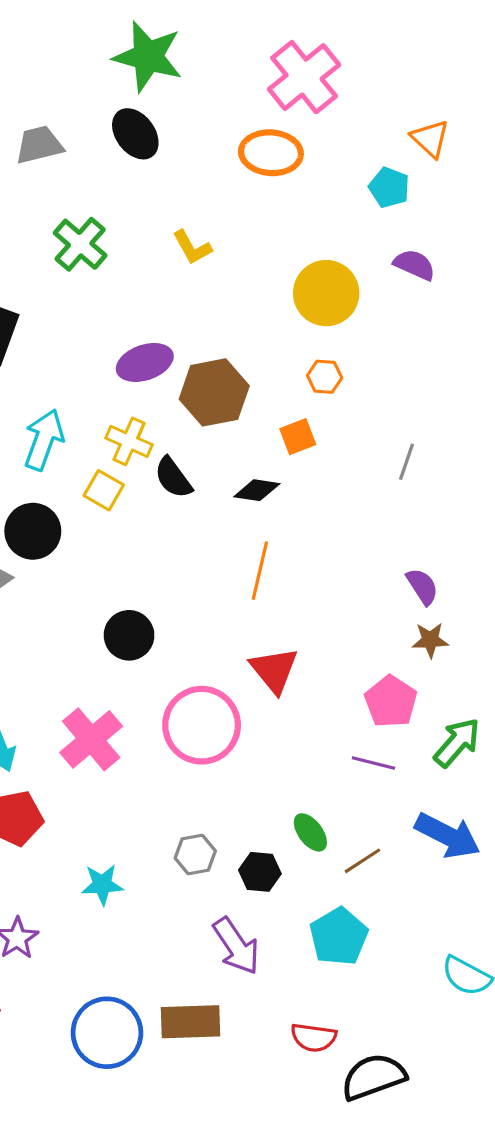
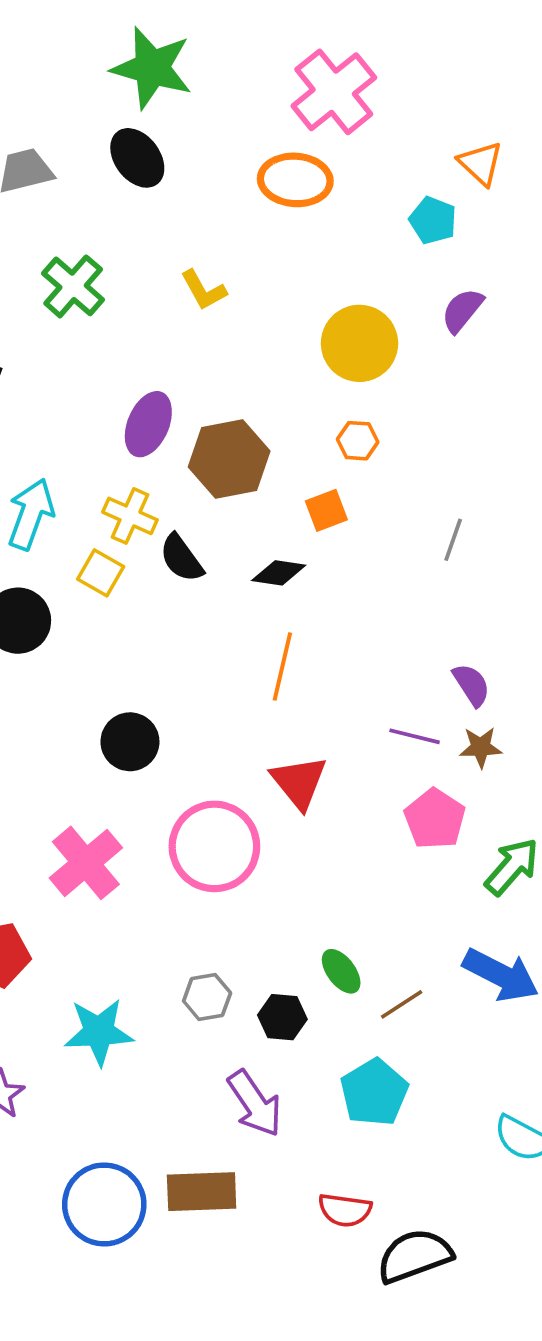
purple semicircle: (414, 265) -> (462, 310), turned -75
purple ellipse: (145, 362) -> (148, 424), turned -48
purple line: (373, 763) -> (415, 736), moved
cyan star: (102, 884) -> (99, 1032), size x1.4

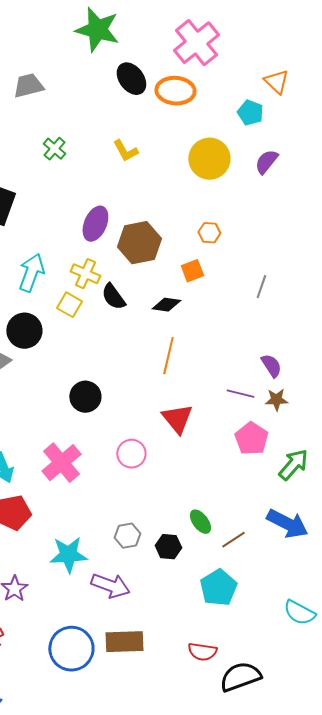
black ellipse: (137, 158) -> (131, 79), moved
green cross: (73, 286) -> (54, 149), size x0.7
yellow circle: (359, 343) -> (209, 159), moved
pink circle: (214, 846) -> (131, 454), size x0.6
purple arrow: (255, 1103) -> (110, 586), moved, turned -36

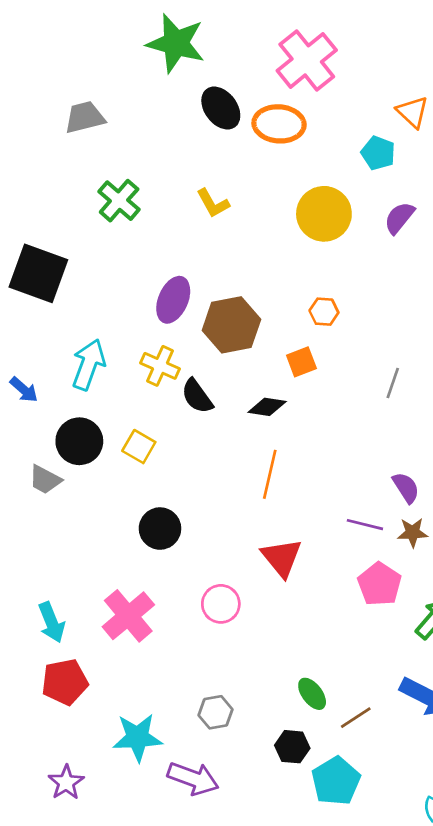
green cross: (54, 149) -> (119, 201), size x1.4
yellow square: (69, 305) -> (139, 447), moved
black hexagon: (168, 547) -> (292, 747), moved

